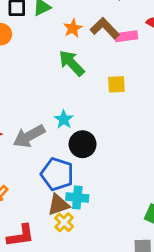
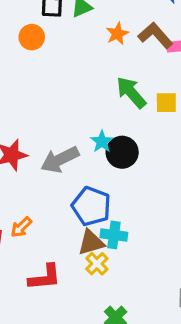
green arrow: (72, 63) -> (131, 92), moved
black circle: (83, 144) -> (122, 152), moved

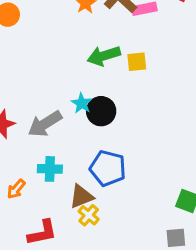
green arrow: (131, 92) -> (104, 56), turned -60
blue pentagon: (91, 206) -> (108, 168), moved
cyan cross: (114, 235) -> (50, 169), moved

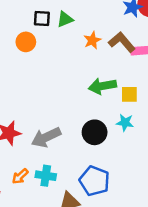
cyan star: (82, 103) -> (125, 123), moved, turned -30
orange arrow: (16, 189) -> (20, 176), moved

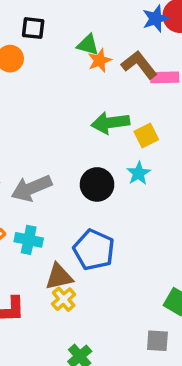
green triangle: (65, 19) -> (88, 45), moved, turned 36
yellow square: (129, 94) -> (146, 136), turned -30
cyan star: (125, 123) -> (139, 173), turned 30

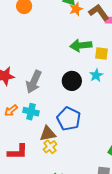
yellow square: (146, 136) -> (101, 54), turned 32
gray arrow: (31, 188) -> (34, 82), turned -45

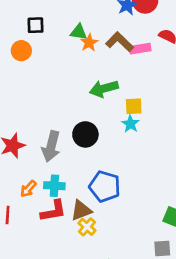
yellow square: (101, 54) -> (134, 106), moved
black circle: (72, 81) -> (85, 134), moved
red L-shape: (18, 152) -> (53, 211), moved

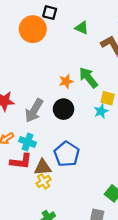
orange star: (89, 43) -> (66, 81), moved
orange circle: (21, 51) -> (33, 29), size x1.6
green arrow: (104, 89) -> (88, 78), turned 50

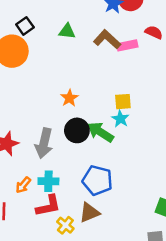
black square: (50, 13) -> (25, 26), turned -32
green arrow: (88, 78) -> (100, 132), moved
brown triangle: (43, 167) -> (89, 213), moved
yellow cross: (44, 181) -> (65, 225), moved

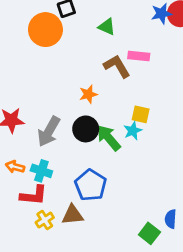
brown L-shape: (107, 39) -> (117, 66), moved
pink rectangle: (127, 45) -> (139, 56), moved
orange arrow: (23, 185) -> (15, 167), turned 48

